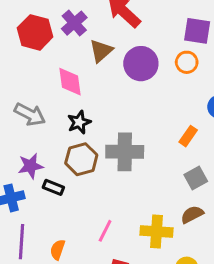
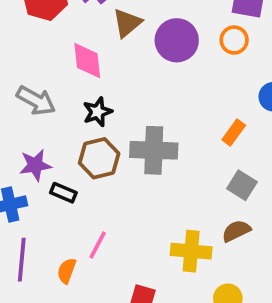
gray square: (196, 178) -> (242, 185), turned -30
pink line: (105, 231) -> (98, 245), moved

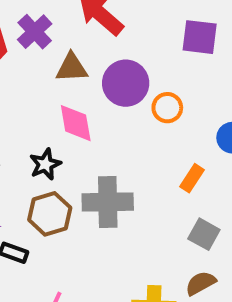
brown triangle: (127, 23) -> (72, 68), turned 40
orange circle: (234, 40) -> (167, 108), moved
pink diamond: (87, 61) -> (76, 123), moved

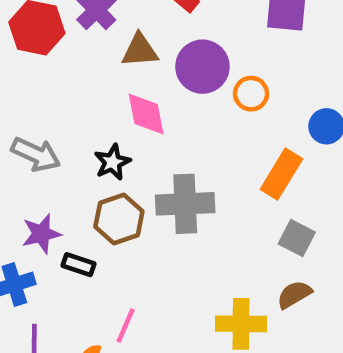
orange rectangle: (192, 178) -> (281, 174), size x1.5

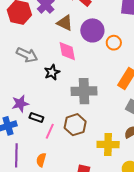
brown triangle: (140, 50) -> (65, 23), turned 30
gray arrow: (36, 154) -> (27, 55), moved
brown hexagon: (119, 219) -> (75, 125), moved
pink line: (126, 326) -> (50, 131), moved

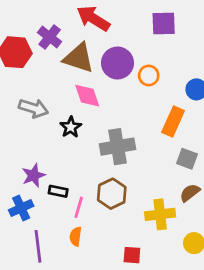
brown triangle: (65, 23) -> (79, 58), size x1.4
orange semicircle: (41, 160) -> (76, 236), moved

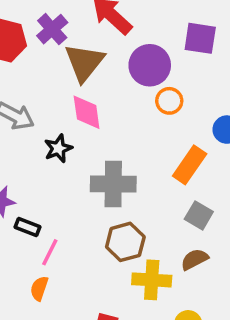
brown triangle: (79, 58) -> (84, 62), turned 40
purple circle: (117, 63) -> (150, 65), moved
brown hexagon: (112, 194) -> (125, 242), moved

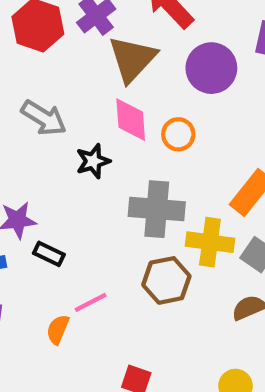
orange circle: (169, 101) -> (178, 134), moved
pink line: (50, 252) -> (91, 302), moved, turned 32
yellow cross: (152, 280) -> (210, 242), moved

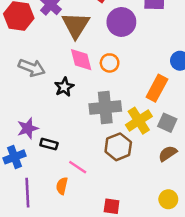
yellow cross: (210, 242) -> (139, 121), turned -30
pink line: (91, 302) -> (78, 167), turned 72

